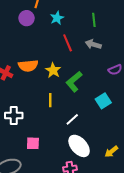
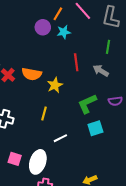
cyan star: (57, 18) -> (64, 32), moved
green L-shape: (74, 82) -> (87, 104), moved
pink square: (33, 143) -> (15, 159), moved
white ellipse: (79, 146) -> (38, 162), moved, turned 45

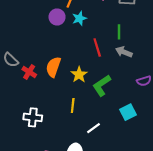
green line: (108, 47) -> (119, 32), moved
orange semicircle: (32, 74) -> (53, 67), turned 108
green L-shape: (87, 104) -> (102, 85), moved

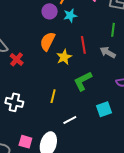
green line: (119, 32) -> (113, 30), moved
orange semicircle: (53, 67) -> (48, 41), moved
yellow star: (79, 75) -> (64, 57), moved

